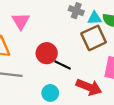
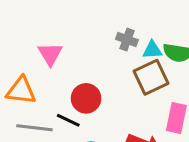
black line: (63, 65) -> (68, 120), moved

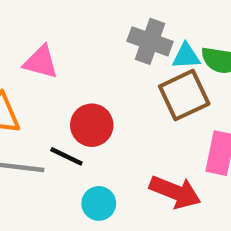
gray cross: (127, 40) -> (150, 41), size x1.4
pink triangle: (50, 54) -> (41, 62), turned -44

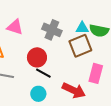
gray cross: (150, 41) -> (52, 30), moved
black line: (66, 156) -> (43, 73), moved

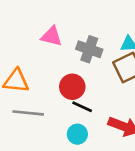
pink triangle: (15, 27) -> (52, 36), moved

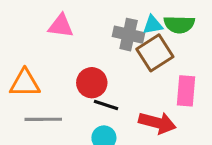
gray cross: (89, 49) -> (129, 35), moved

